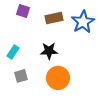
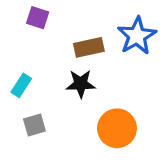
brown rectangle: (54, 18) -> (89, 47), moved
orange circle: (58, 78) -> (117, 128), moved

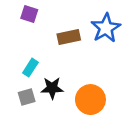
black star: (81, 84) -> (52, 88), moved
cyan rectangle: (21, 85) -> (30, 68), moved

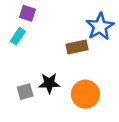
brown rectangle: (69, 37) -> (77, 47), moved
cyan rectangle: (30, 68) -> (18, 36), moved

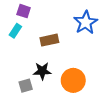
brown rectangle: (77, 47) -> (49, 40), moved
gray square: (25, 92) -> (26, 86), moved

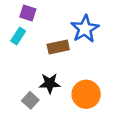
blue star: (86, 22) -> (85, 29), moved
gray square: (26, 86) -> (30, 100), turned -32

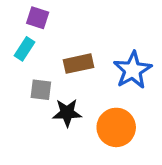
blue star: (85, 29) -> (133, 70), moved
gray square: (30, 100) -> (41, 90), moved, turned -35

